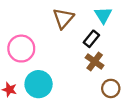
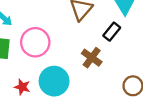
brown cross: (95, 61) -> (92, 58), moved

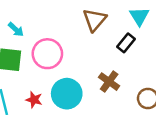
brown cross: (92, 58) -> (109, 82), moved

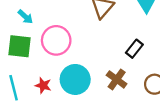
black rectangle: (126, 43) -> (134, 49), moved
brown cross: (109, 82) -> (117, 79), moved

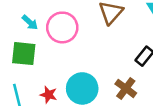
pink circle: (56, 40) -> (62, 27), moved

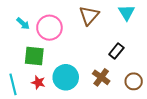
green square: (24, 54) -> (34, 56), moved

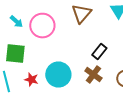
black rectangle: (116, 51) -> (99, 52), moved
green square: (34, 56) -> (15, 54), moved

